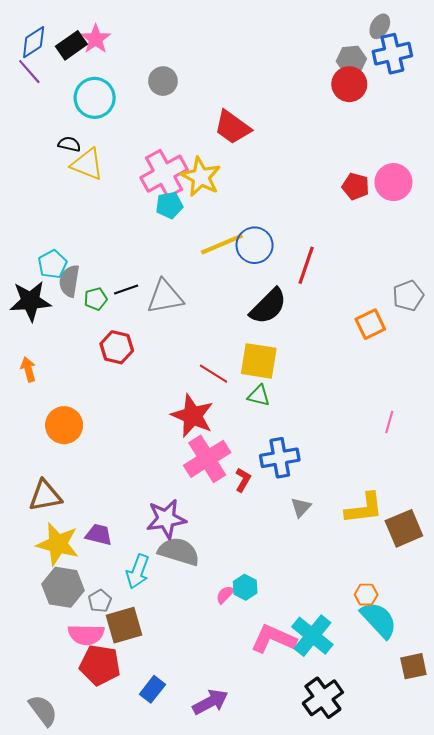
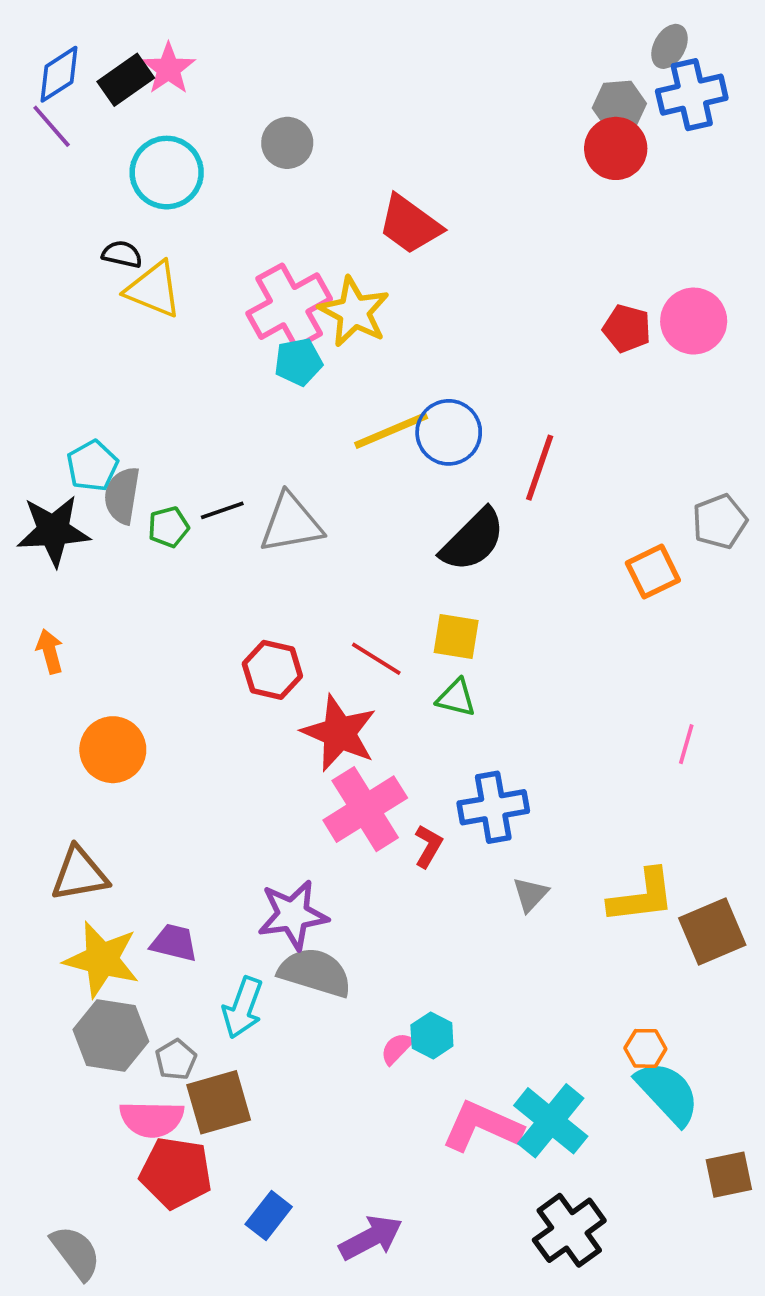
red hexagon: (117, 347) -> (272, 670), moved
yellow square: (259, 361) -> (456, 636), size x0.7

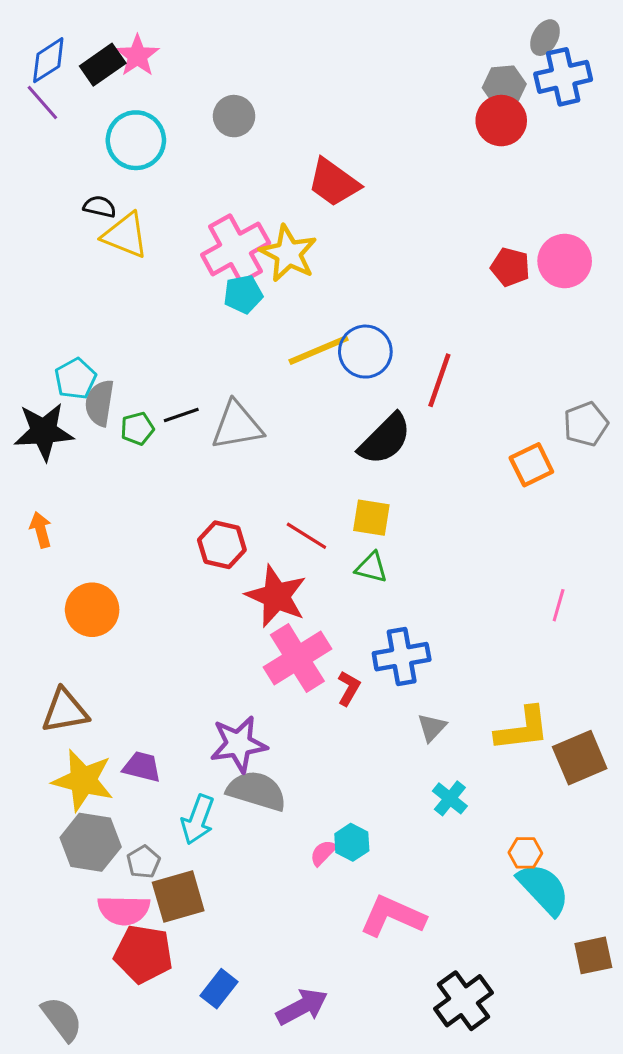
cyan cross: (551, 1121) -> (450, 798), moved, size x0.6

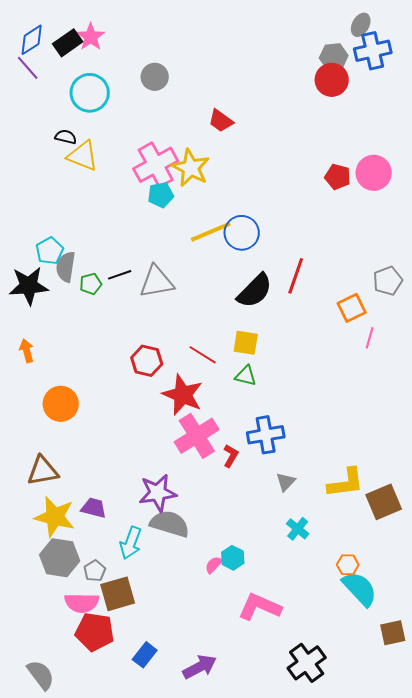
red trapezoid: (334, 182) -> (221, 121), size x0.7
red line: (439, 380) -> (296, 276), moved
pink line: (559, 605) -> (370, 338), moved

